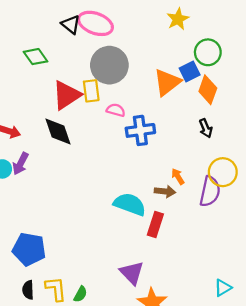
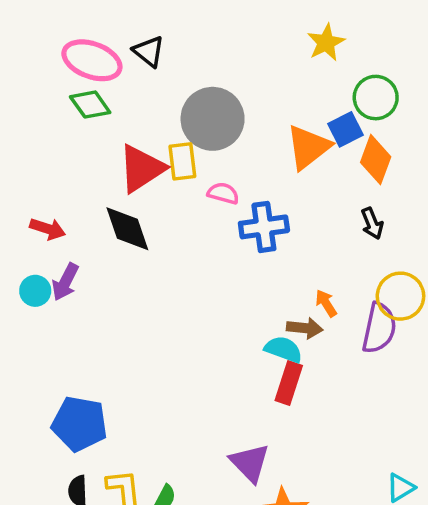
pink ellipse: (95, 23) -> (92, 60), moved
cyan semicircle: (130, 204) -> (283, 349), moved, size x0.7

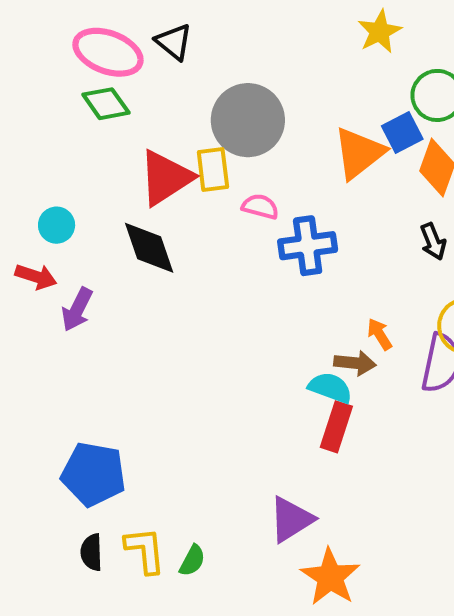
red arrow: (48, 229) -> (36, 277), moved
cyan circle: (35, 291) -> (57, 225), moved
purple triangle: (250, 463) -> (291, 519), turned 42

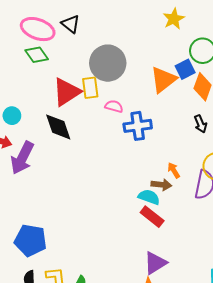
purple arrow: (77, 309) -> (22, 158), size x1.5
red rectangle: (336, 427) -> (152, 217), turned -70
purple triangle: (291, 519) -> (155, 263), moved

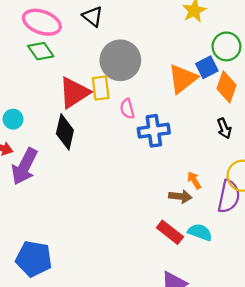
black triangle: (71, 24) -> (93, 16), moved
pink semicircle: (114, 106) -> (127, 109), turned -120
black diamond: (58, 127) -> (65, 132), turned 32
cyan semicircle: (149, 197) -> (200, 232), moved

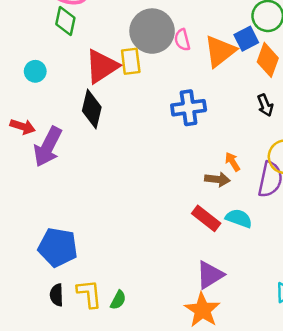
green diamond: (41, 51) -> (65, 21), turned 48
pink semicircle: (127, 109) -> (182, 40), moved
cyan circle: (13, 119) -> (35, 71), moved

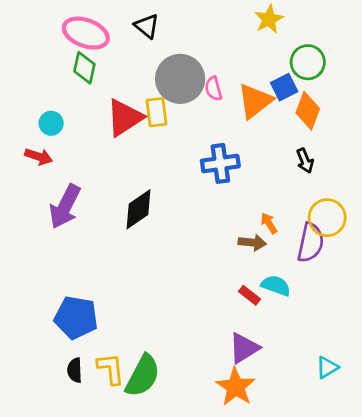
black diamond: (92, 109) -> (138, 209), moved, turned 42
red arrow: (23, 127) -> (39, 157), moved
red rectangle: (206, 218) -> (249, 295), moved, size x0.7
green semicircle: (118, 300) -> (143, 376), size x2.0

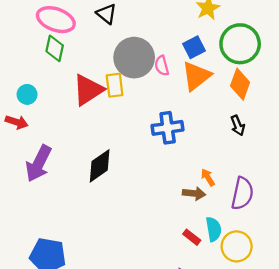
green circle: (308, 62) -> (240, 44), size x1.4
blue square: (284, 87) -> (194, 47), moved
yellow circle: (327, 218) -> (237, 246), moved
cyan semicircle: (276, 286) -> (214, 229), turned 60

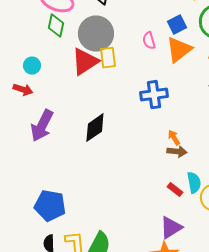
gray circle: (134, 58) -> (96, 34), moved
orange arrow: (208, 177) -> (174, 138), moved

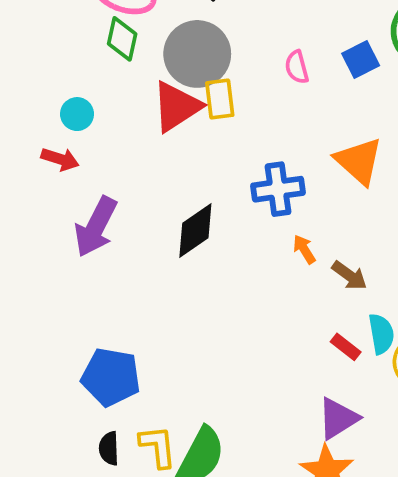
blue square: (177, 25) -> (361, 60), moved
orange triangle: (179, 50) -> (359, 161), moved, turned -40
blue cross: (154, 95) -> (278, 189), moved
orange arrow: (174, 138) -> (304, 249), moved
brown arrow: (177, 152) -> (349, 276), turned 30

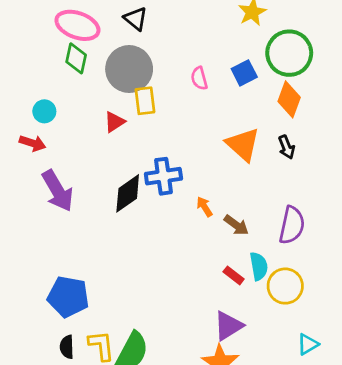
red triangle: (177, 107) -> (115, 122), moved, size x0.6
blue cross: (278, 189) -> (163, 176), moved
purple arrow: (96, 227) -> (58, 191), turned -57

